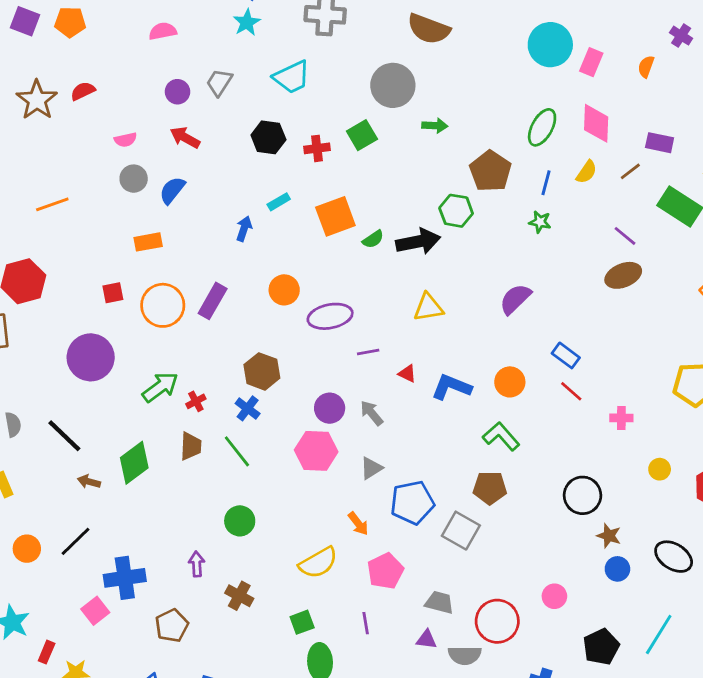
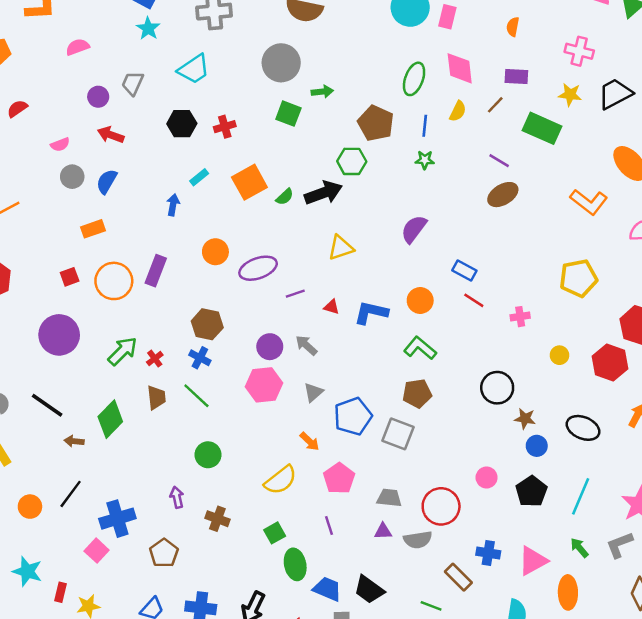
orange semicircle: (646, 67) -> (513, 27), moved
green square: (362, 135) -> (288, 114), moved, turned -30
black pentagon: (601, 647) -> (531, 491), moved

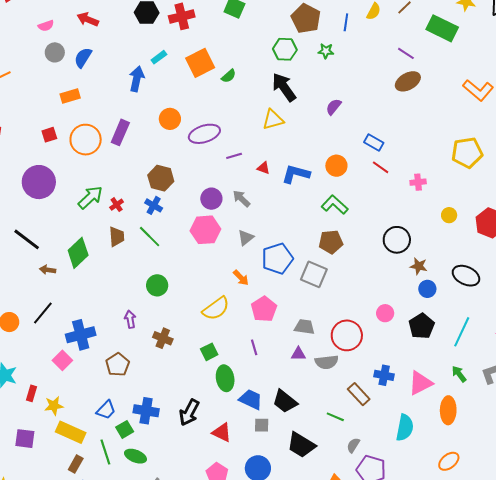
red cross: (225, 127) -> (182, 16), size x1.4
green star: (425, 160) -> (326, 51), moved
black arrow: (323, 193) -> (284, 87), moved, turned -108
blue arrow: (173, 205) -> (137, 79), size x1.4
purple semicircle: (414, 229) -> (334, 107), size x0.7

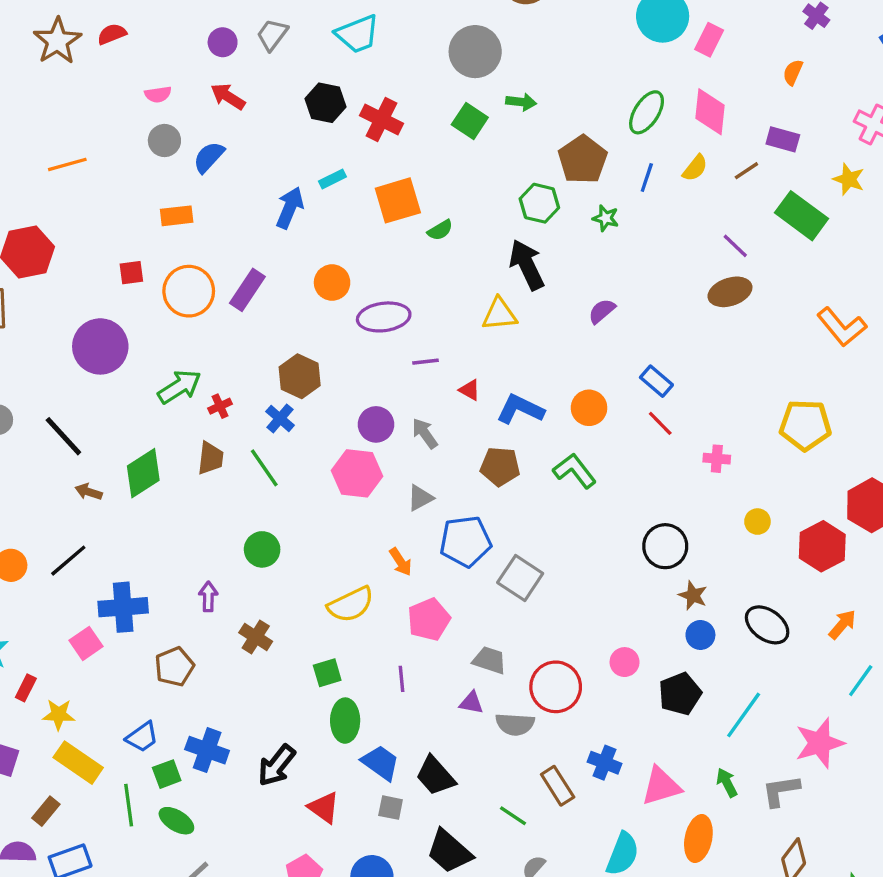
red cross: (182, 16) -> (381, 119), turned 30
brown pentagon: (331, 242) -> (500, 466), moved
brown rectangle: (76, 464) -> (46, 811), moved

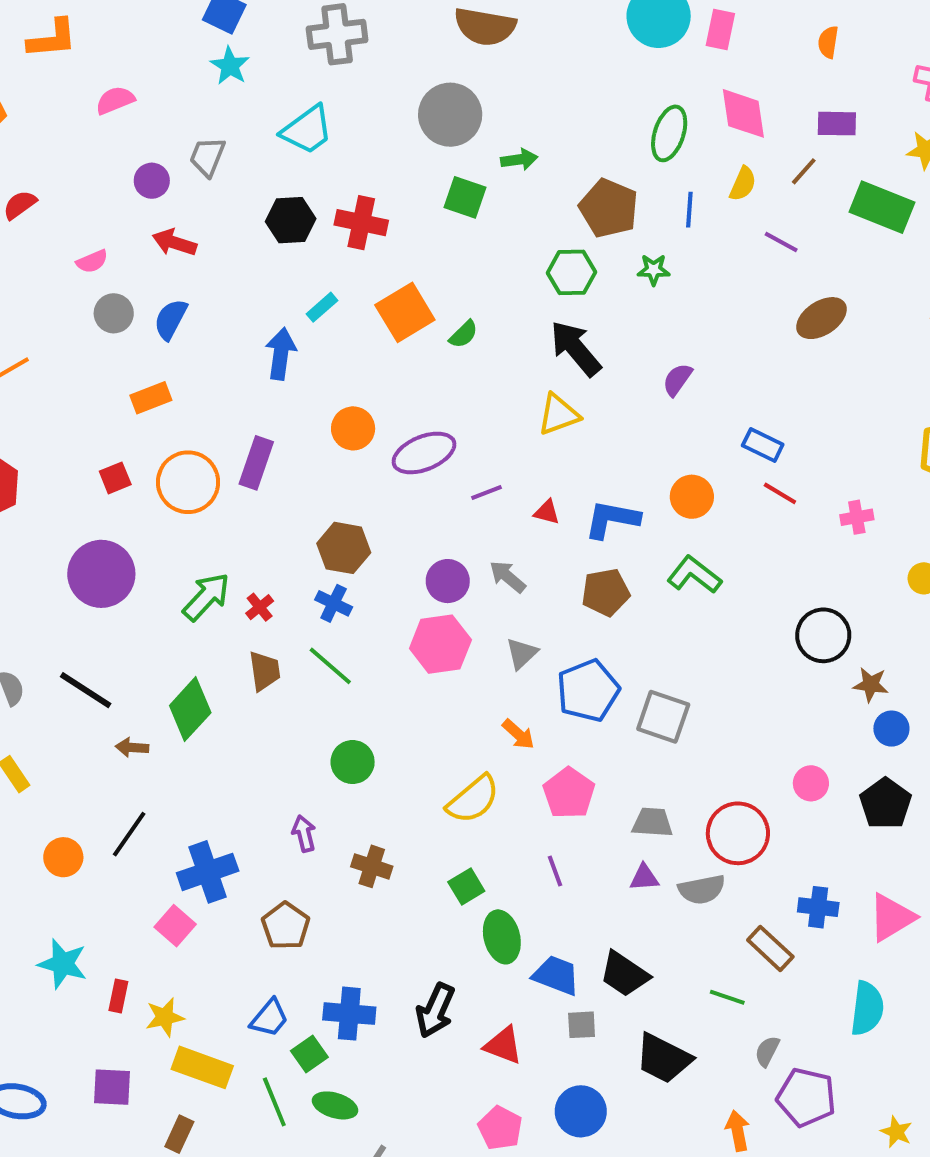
purple line: (735, 246) -> (781, 242), moved

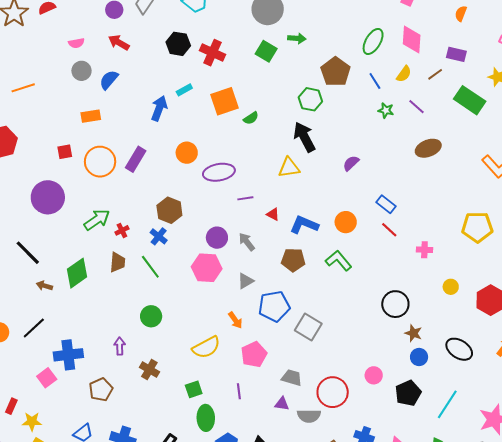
blue line: (689, 210) -> (375, 81), turned -48
green star: (654, 270) -> (386, 110), moved

